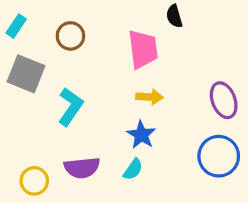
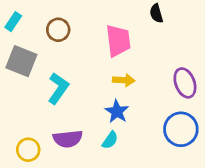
black semicircle: (174, 16) -> (156, 13), moved

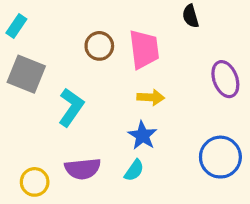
brown circle: (58, 30) -> (99, 46), moved
purple ellipse: (185, 83) -> (225, 79), moved

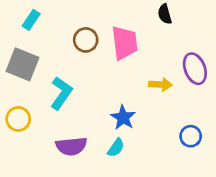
cyan rectangle: (16, 26) -> (31, 20), moved
yellow arrow: (151, 97) -> (160, 84), moved
blue circle: (220, 157) -> (191, 136), size x0.6
yellow circle: (35, 182) -> (18, 119), moved

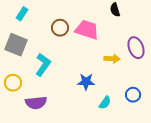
pink trapezoid: (125, 43) -> (87, 30), turned -65
blue star: (123, 118) -> (86, 82), turned -30
purple semicircle: (71, 146) -> (36, 103), moved
cyan semicircle: (116, 148) -> (105, 103), moved

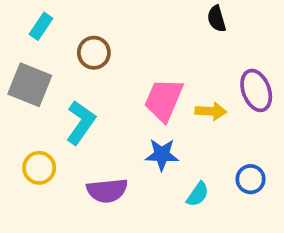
brown circle: (60, 28) -> (94, 53), moved
pink trapezoid: (87, 30) -> (164, 100), moved, turned -85
yellow circle: (13, 83) -> (39, 168), moved
purple semicircle: (36, 103) -> (107, 190), moved

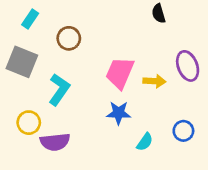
purple semicircle: (107, 190) -> (55, 142), moved

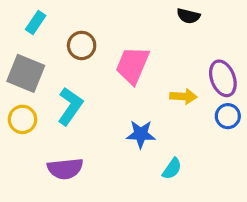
black semicircle: (159, 13) -> (188, 16), turned -60
pink trapezoid: (120, 73) -> (133, 65), moved
yellow circle: (29, 123) -> (22, 119), moved
blue circle: (183, 131) -> (228, 116), moved

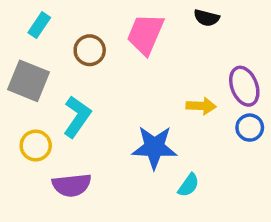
pink trapezoid: (133, 65) -> (145, 34), moved
yellow circle: (22, 119) -> (36, 146), moved
blue star: (141, 134) -> (154, 147), size x1.4

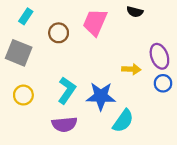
cyan L-shape: (77, 117) -> (67, 90), moved
purple semicircle: (72, 185) -> (64, 124), moved
cyan semicircle: (189, 185) -> (123, 121), size x1.5

